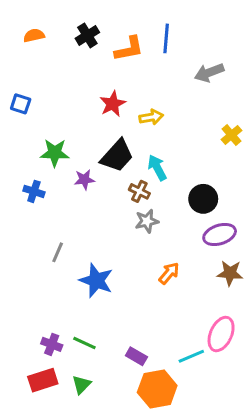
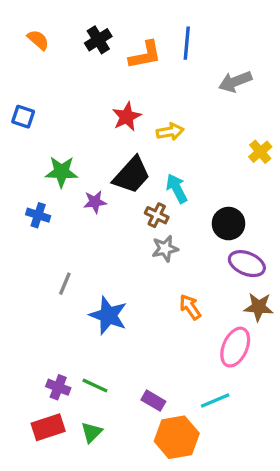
orange semicircle: (34, 35) -> (38, 40), turned 54
purple ellipse: (220, 234) -> (247, 264), turned 40
orange arrow: (169, 273) -> (190, 307), turned -75
pink ellipse: (221, 334) -> (235, 347), moved

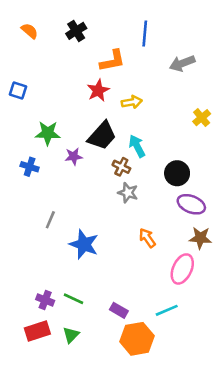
orange L-shape: (145, 55) -> (112, 61), moved
gray star: (165, 249) -> (128, 193), turned 30

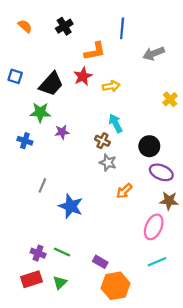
black trapezoid: (102, 136) -> (51, 84), moved
orange arrow: (147, 238) -> (124, 191), moved, turned -98
cyan line: (167, 310) -> (157, 262), moved

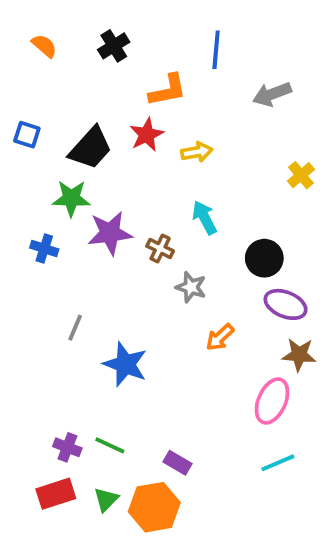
purple star: (62, 132) -> (110, 233), size x1.6
brown cross: (102, 141) -> (160, 249), moved
orange hexagon: (115, 286) -> (154, 507), moved

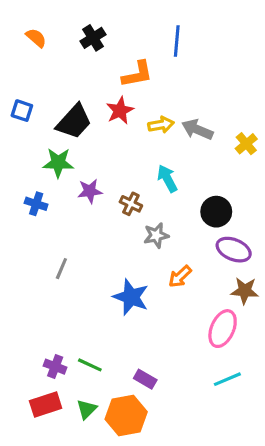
gray arrow: (272, 94) -> (197, 129), moved, turned 44
purple star: (110, 233) -> (90, 191), size x0.7
gray star: (191, 287) -> (156, 235), turned -30
blue star: (125, 364) -> (131, 297), moved

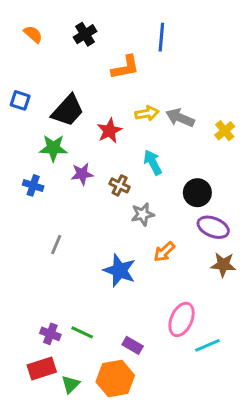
red star: (120, 111) -> (109, 131), moved
pink ellipse: (223, 329) -> (182, 319), moved
green triangle: (87, 409) -> (71, 384), moved

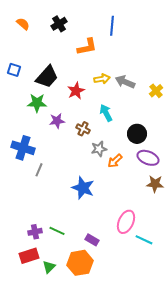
blue cross: (33, 185) -> (23, 148), moved, size x1.6
orange arrow: (164, 252) -> (115, 161), moved
purple cross: (50, 334) -> (35, 232), turned -32
cyan line: (207, 345) -> (144, 240), turned 48

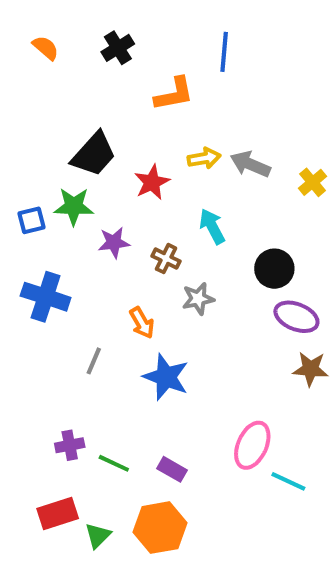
blue square: (14, 70) -> (32, 220), moved, turned -32
orange arrow: (115, 161) -> (142, 323), moved, turned -77
gray line: (39, 170) -> (94, 361), moved
purple cross: (35, 232) -> (70, 445), moved
purple rectangle: (92, 240) -> (172, 469), moved

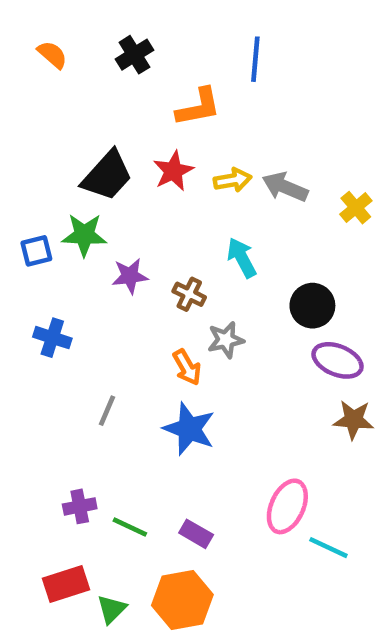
red star: (152, 182) -> (173, 171), moved
blue cross: (46, 297) -> (52, 338), size x0.7
orange arrow: (142, 323) -> (187, 367), moved

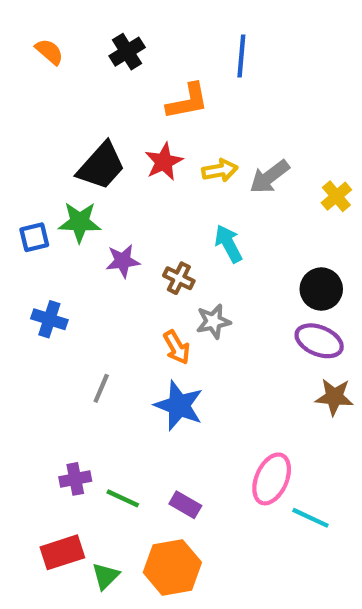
gray arrow: (285, 187) -> (269, 177), turned -60
black circle: (312, 306) -> (321, 289), moved

